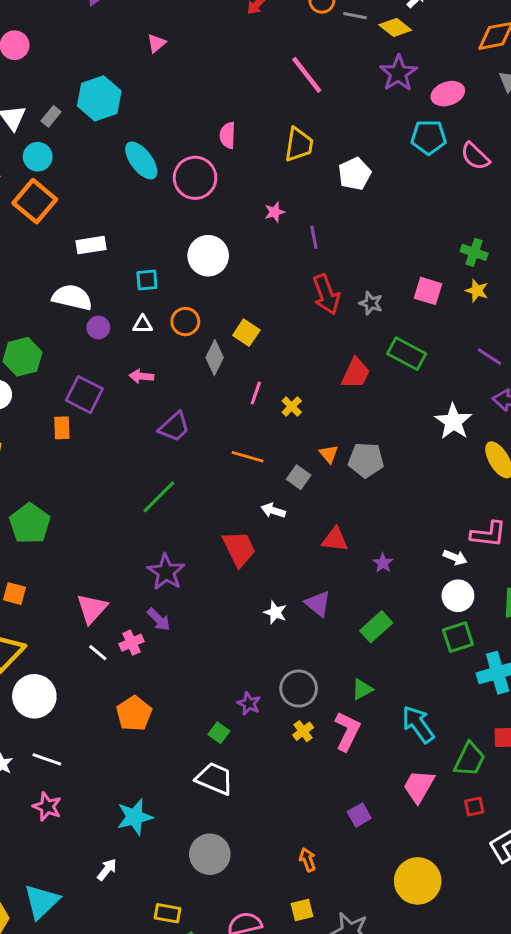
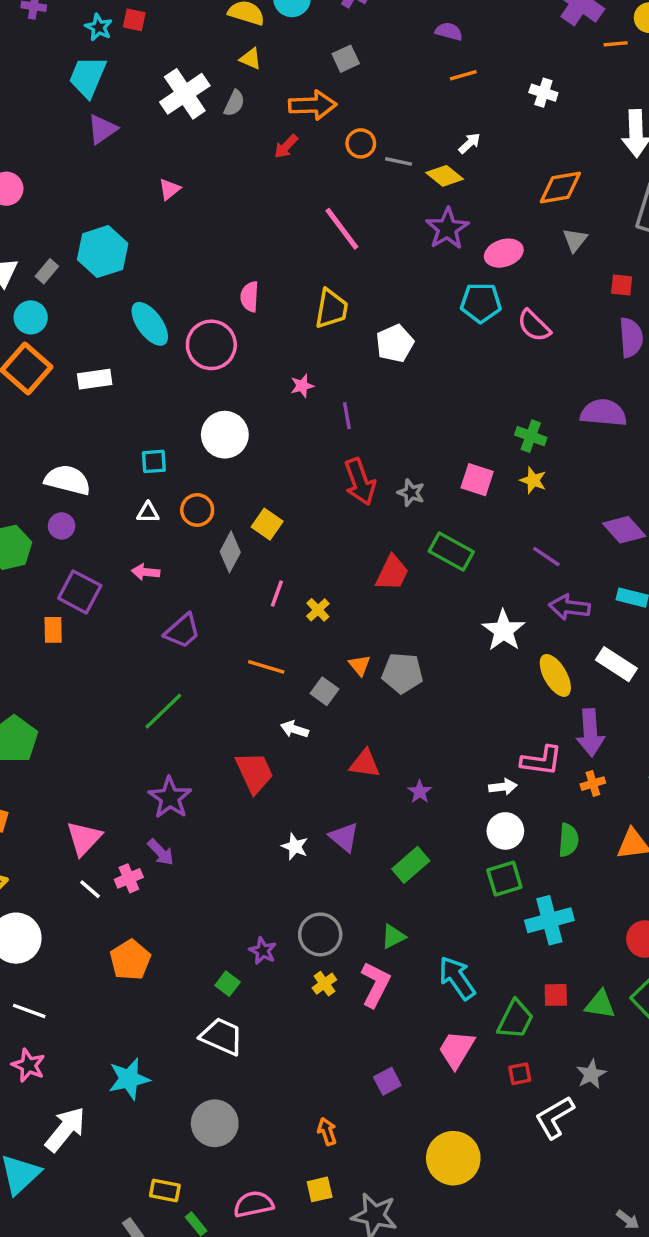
white rectangle: (91, 245) -> (95, 379), moved
purple circle: (98, 328) -> (62, 526), moved
white arrow: (455, 557) -> (503, 787), turned -30
white arrow: (107, 870) -> (65, 1129), moved, size x1.8

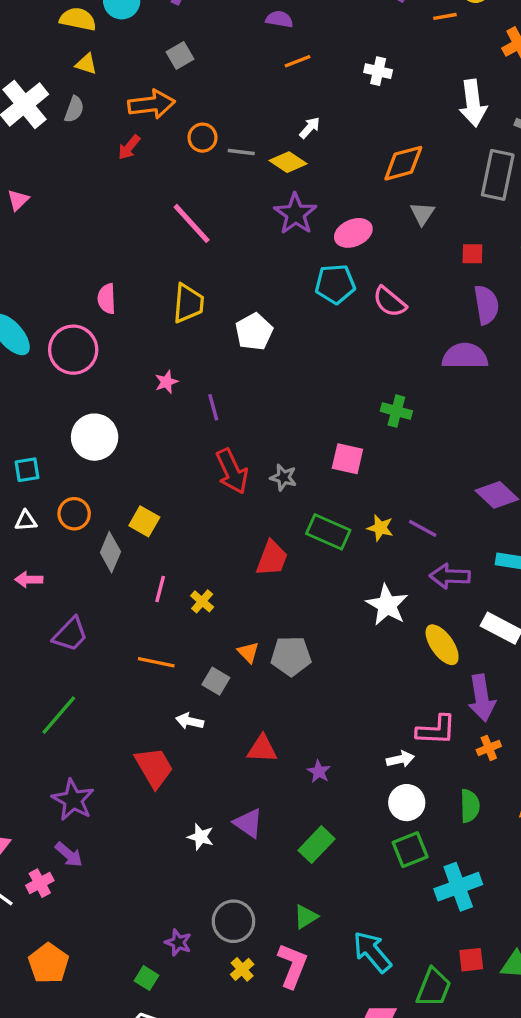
purple semicircle: (603, 413) -> (465, 356), moved
yellow star: (533, 480) -> (380, 528), moved

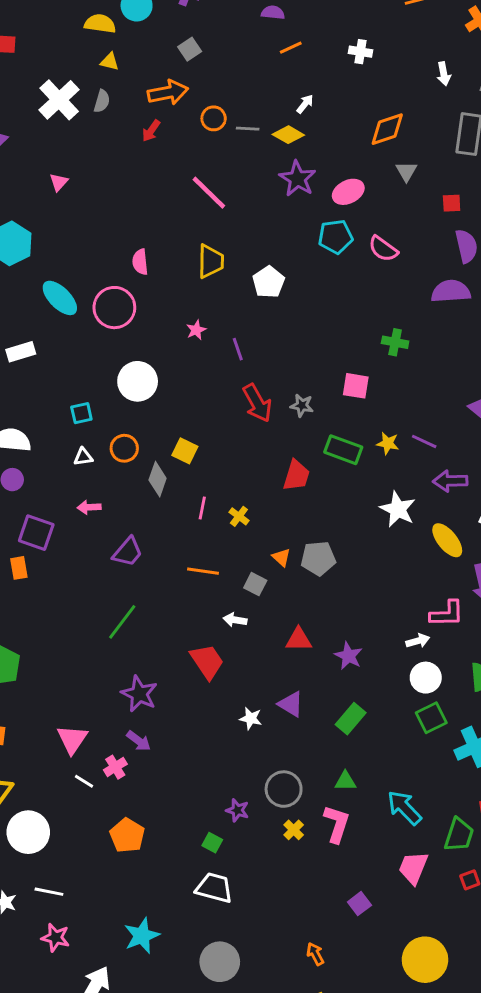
white arrow: (473, 103) -> (444, 74), size x0.6
purple star: (319, 772) -> (348, 656), size x1.4
green triangle: (306, 917) -> (345, 781), turned 35

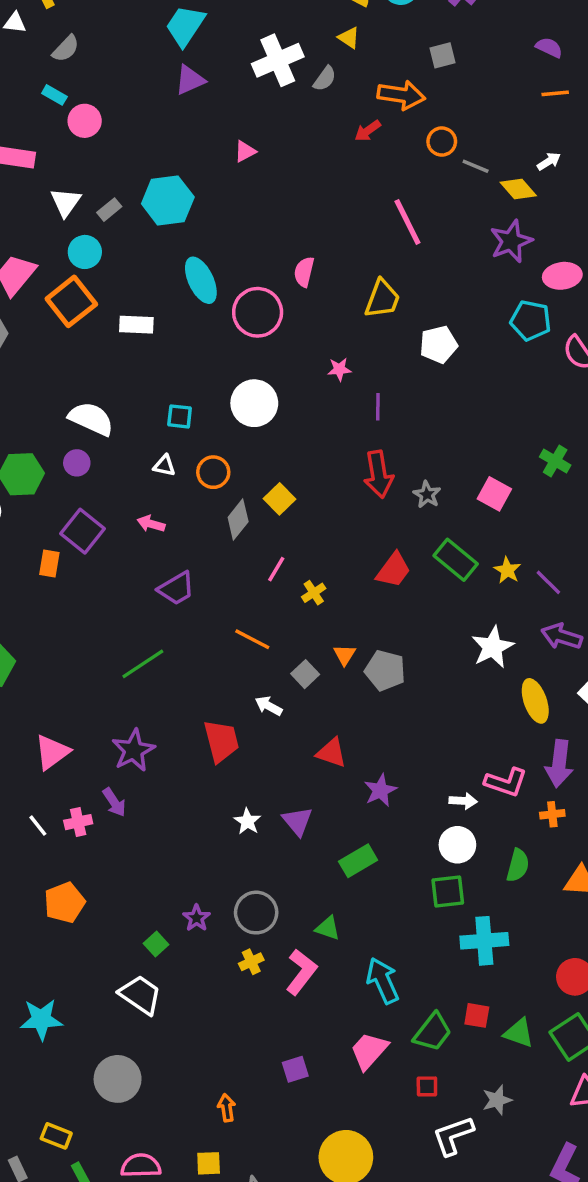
pink triangle: (72, 739) -> (52, 752), moved

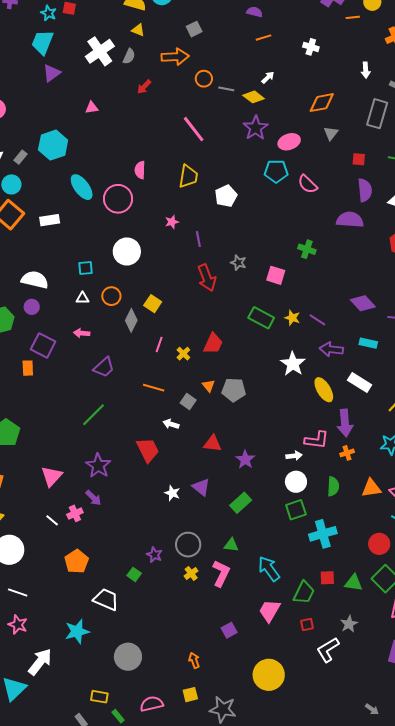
red arrow: (368, 131) -> (144, 87), moved
pink triangle: (245, 151) -> (92, 108), turned 32
gray star: (427, 494) -> (238, 263), moved
red trapezoid: (393, 570) -> (213, 344), moved
white trapezoid: (140, 995) -> (106, 599), moved

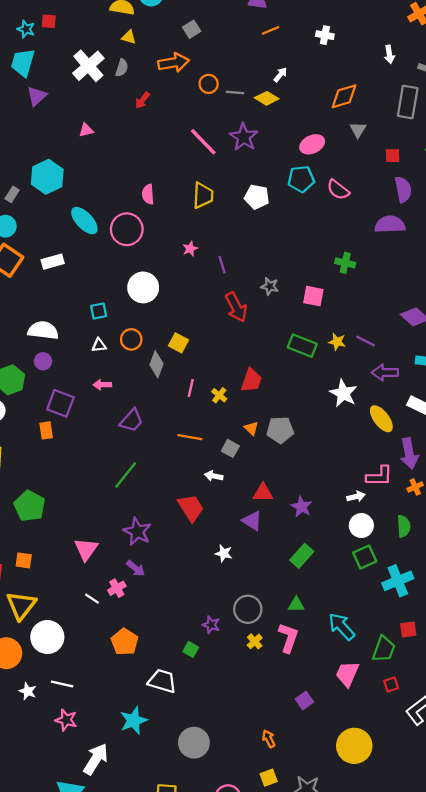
purple star: (256, 128) -> (244, 137), moved
white pentagon: (226, 196) -> (257, 197), moved, turned -30
purple triangle: (201, 487) -> (252, 521), moved

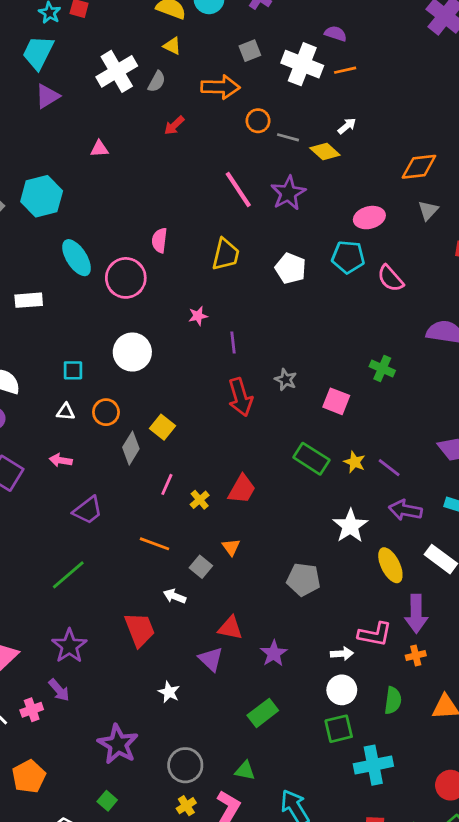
white cross: (325, 35) -> (302, 64), moved, size x1.8
gray pentagon: (280, 430) -> (303, 580), moved
purple star: (211, 625) -> (118, 744), moved, size x1.8

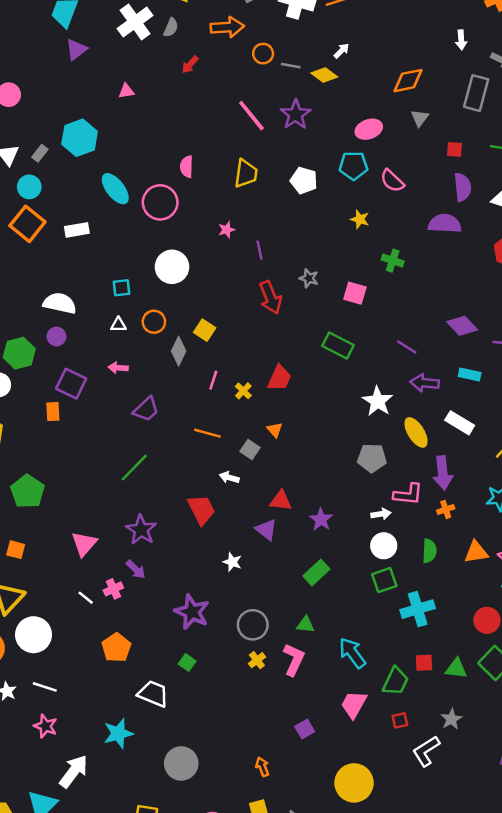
yellow star: (355, 462) -> (360, 219), moved
gray pentagon: (303, 580) -> (372, 458), moved

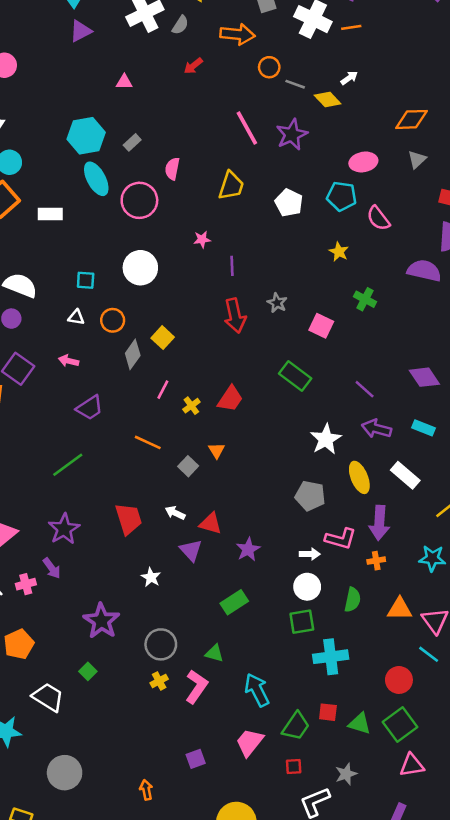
cyan hexagon: (80, 138) -> (86, 136), moved
gray rectangle: (40, 153) -> (132, 142), moved
white arrow: (229, 477) -> (175, 513), moved

